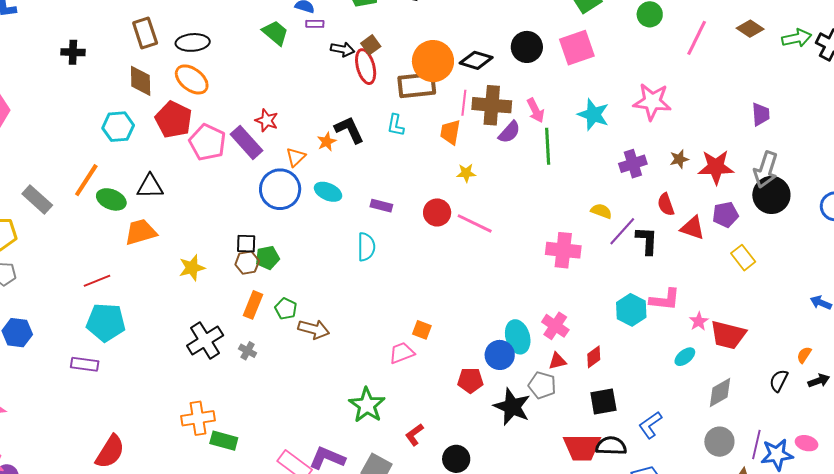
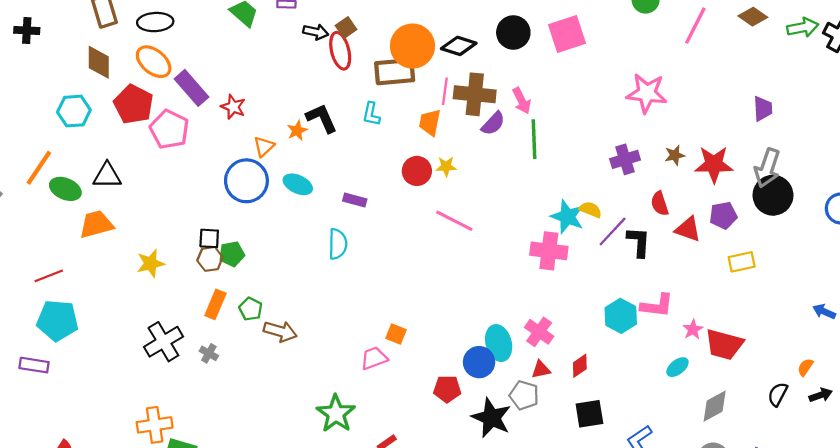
cyan star: (593, 115) -> (567, 217), moved
purple rectangle: (246, 142) -> (192, 88), moved
red circle: (437, 212) -> (417, 171), moved
yellow rectangle: (743, 258) -> (742, 262), turned -65

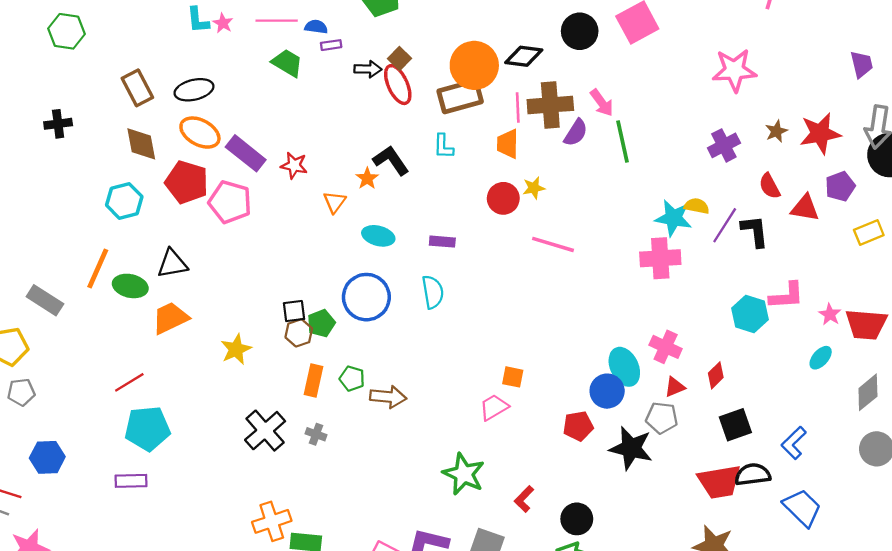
blue circle: (246, 181) -> (366, 297), moved

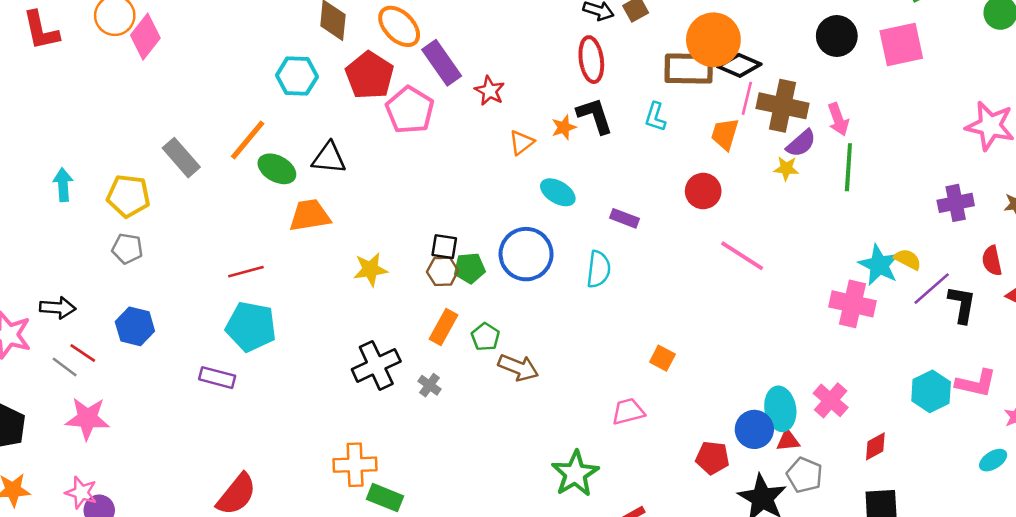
black diamond: (524, 56) -> (739, 65), moved
red ellipse: (398, 85) -> (591, 60), moved
yellow star: (534, 188) -> (786, 168), moved
orange square: (513, 377) -> (662, 358), moved
red triangle: (675, 387) -> (788, 441), moved

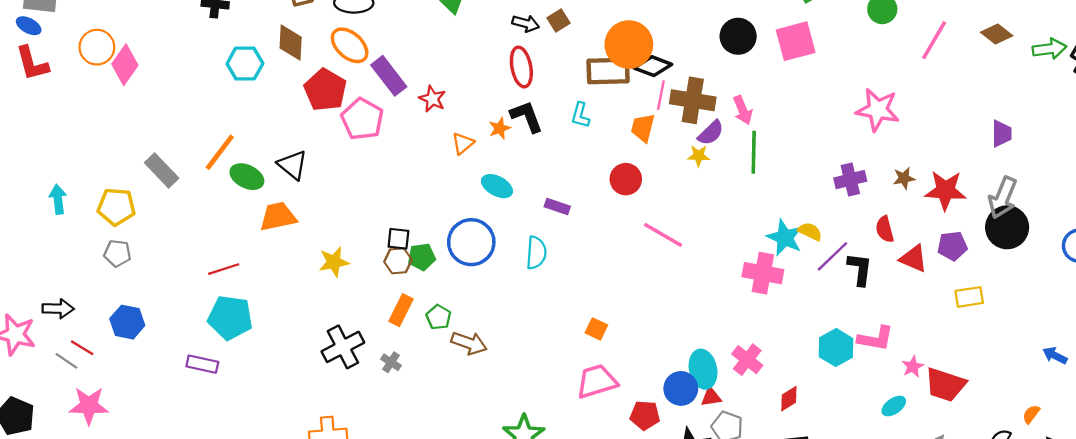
cyan hexagon: (297, 76) -> (245, 64), moved
black triangle: (329, 158) -> (293, 165), turned 36
pink trapezoid: (628, 412) -> (597, 381), moved, size x1.4

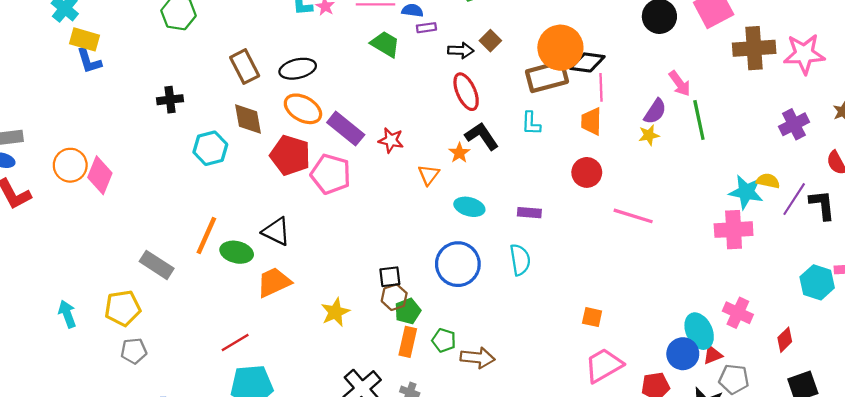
brown cross: (693, 100) -> (754, 48), moved
green pentagon: (422, 257) -> (408, 311), moved

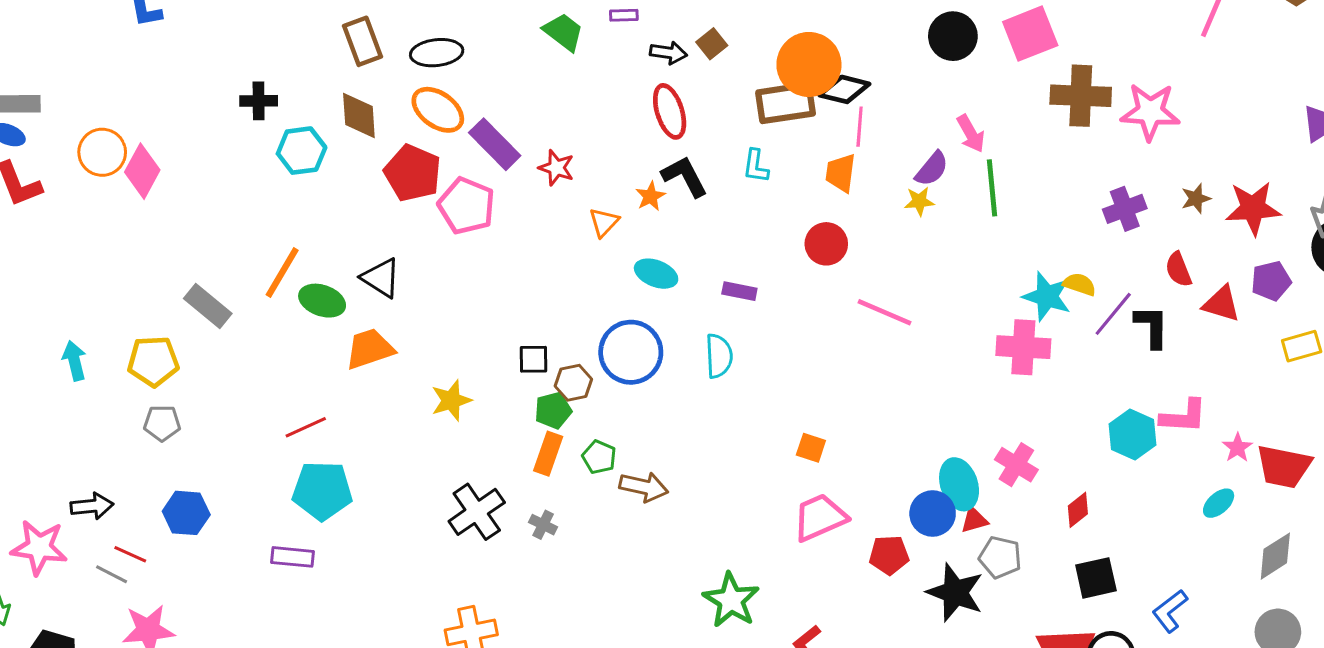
black cross: (170, 100) -> (259, 101), moved
brown hexagon: (394, 297) -> (573, 383), moved

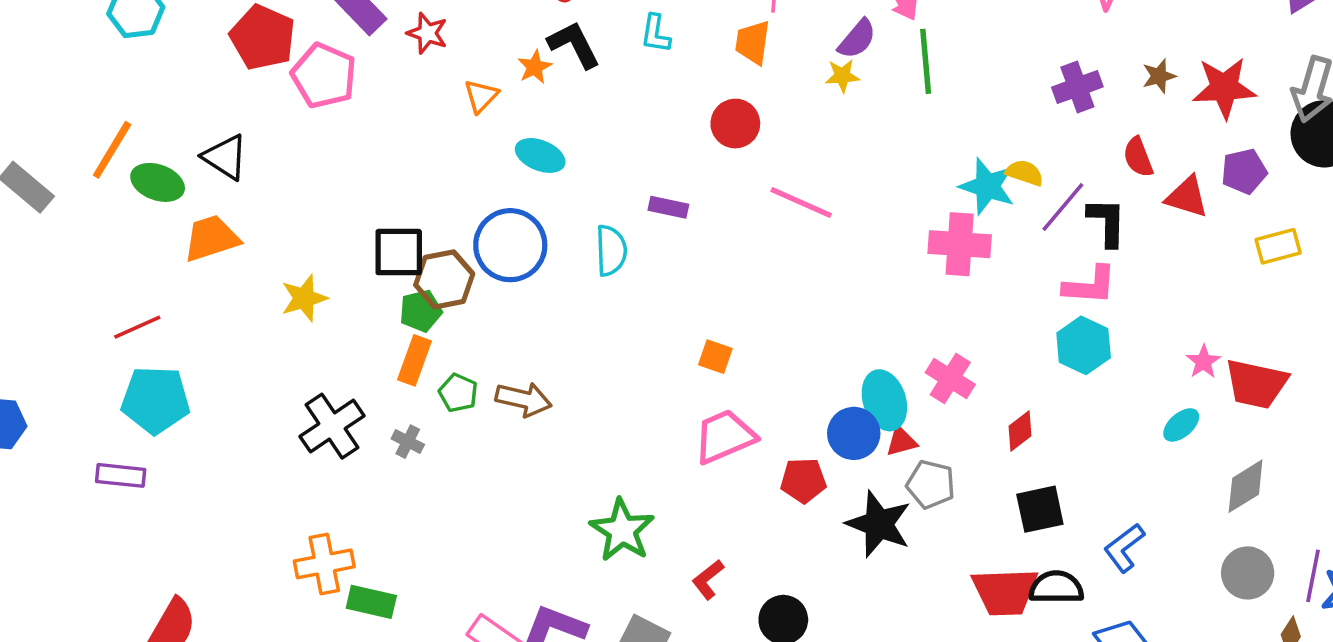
purple rectangle: (739, 291) -> (668, 207), moved
black square: (533, 359) -> (399, 252), size x1.5
brown hexagon: (573, 383) -> (444, 279), size x1.4
pink L-shape: (1184, 416) -> (1090, 285), moved
green pentagon: (599, 457) -> (458, 393), moved

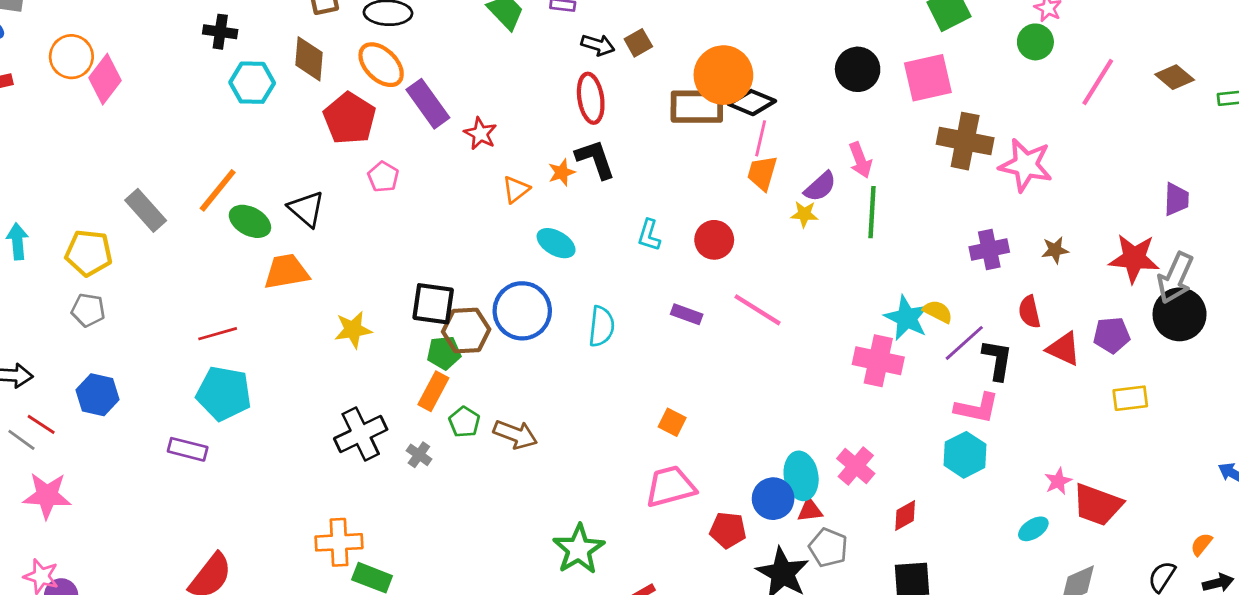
cyan L-shape: (656, 34) -> (649, 235), moved
orange trapezoid: (753, 42) -> (762, 173), moved
pink pentagon: (324, 76) -> (383, 177), moved, size x0.6
red star: (1224, 88) -> (1134, 258), moved
purple rectangle: (668, 207) -> (687, 314), moved

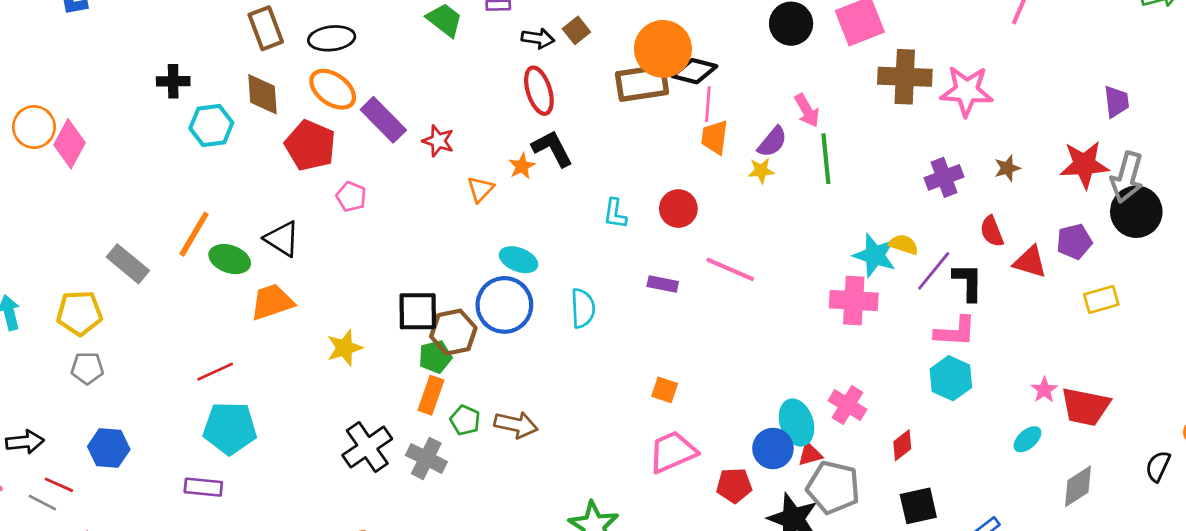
cyan ellipse: (556, 243) -> (518, 260), moved
gray cross: (419, 455) -> (426, 458), size x1.6
gray pentagon: (828, 548) -> (833, 487), size x1.4

